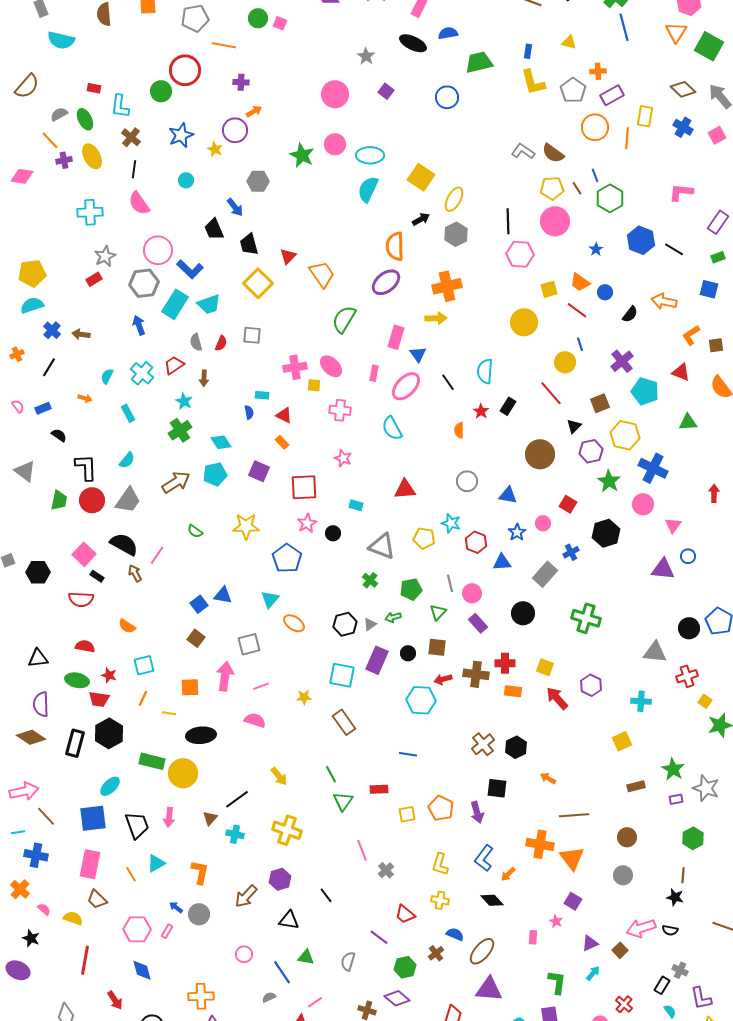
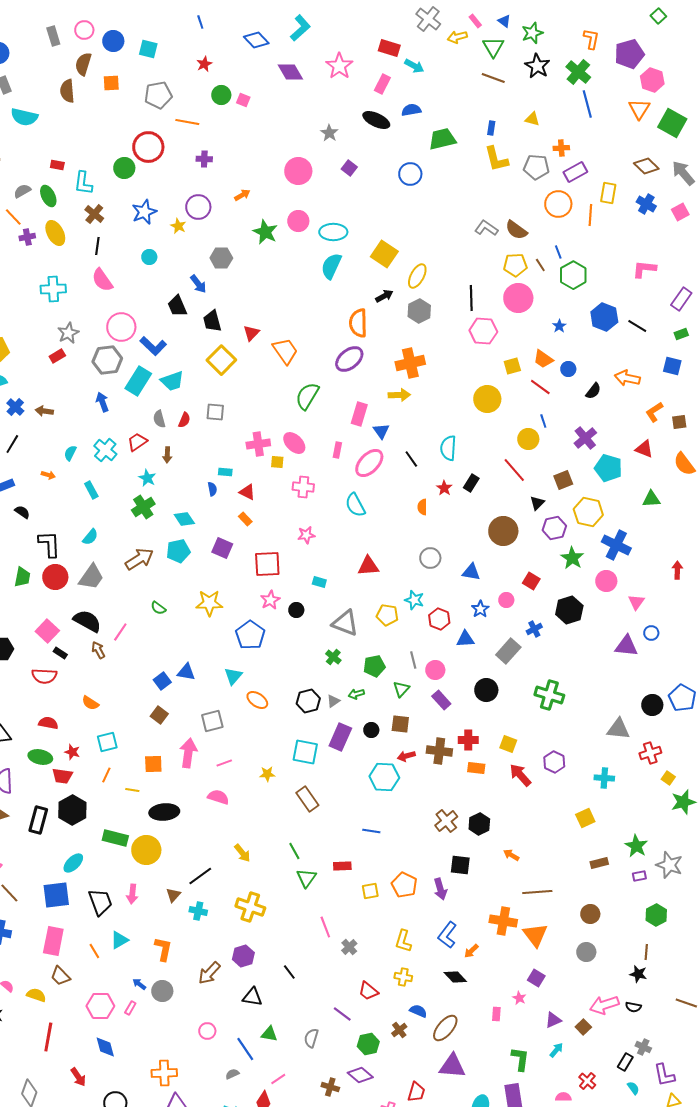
gray pentagon: (573, 90) -> (536, 167), turned -30
orange arrow: (254, 111) -> (242, 195), moved
pink star: (343, 458) -> (306, 535), turned -30

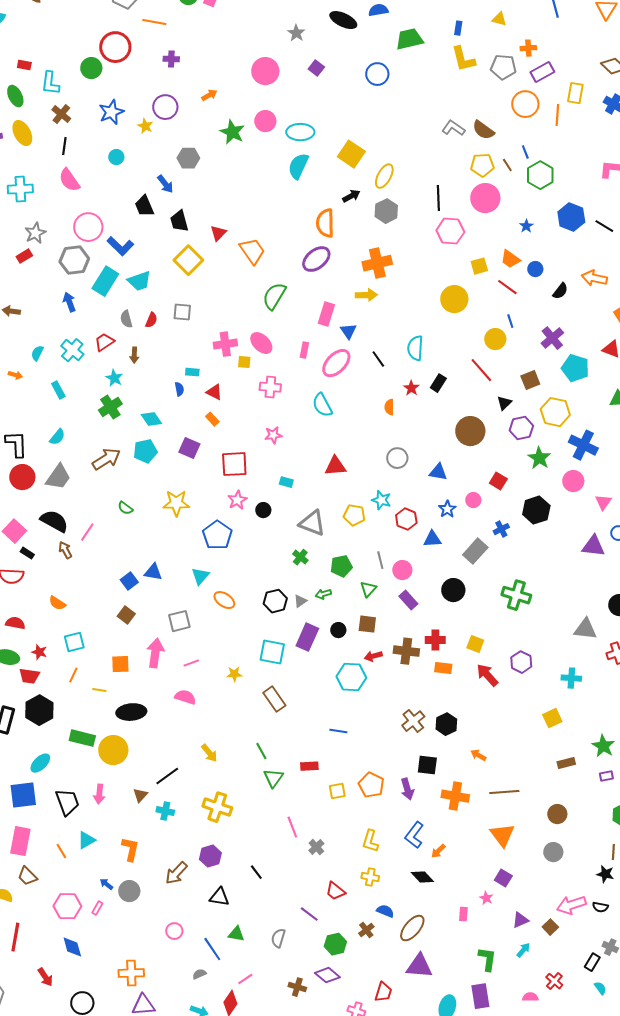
orange cross: (503, 921) -> (455, 796), moved

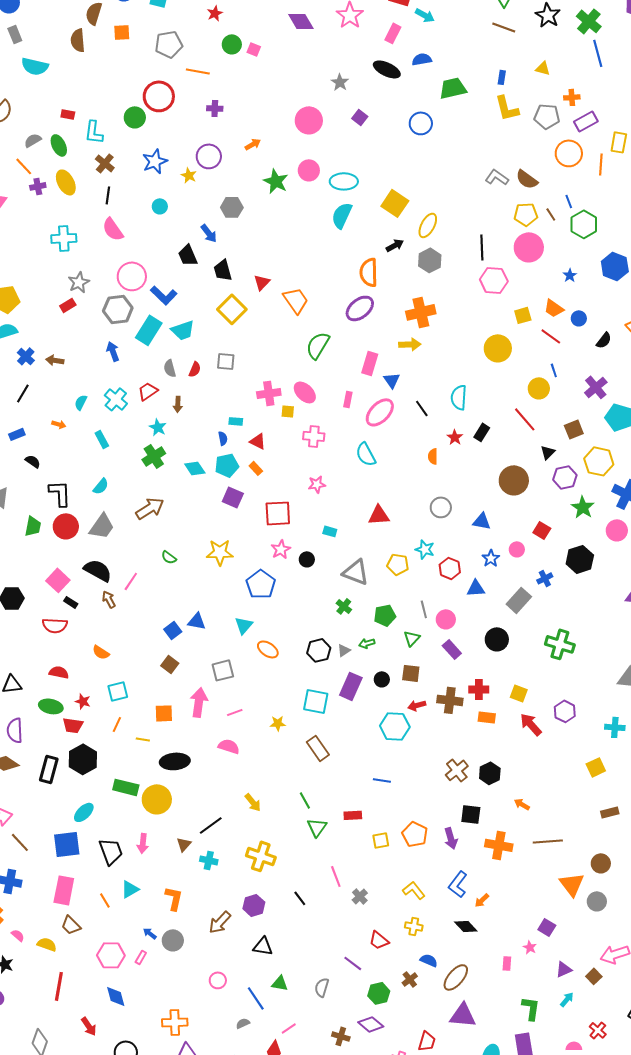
cyan pentagon: (145, 451) -> (227, 465), moved
orange triangle: (502, 835) -> (572, 884), moved
yellow L-shape: (370, 841) -> (414, 890), turned 125
black line: (256, 872) -> (300, 898), moved

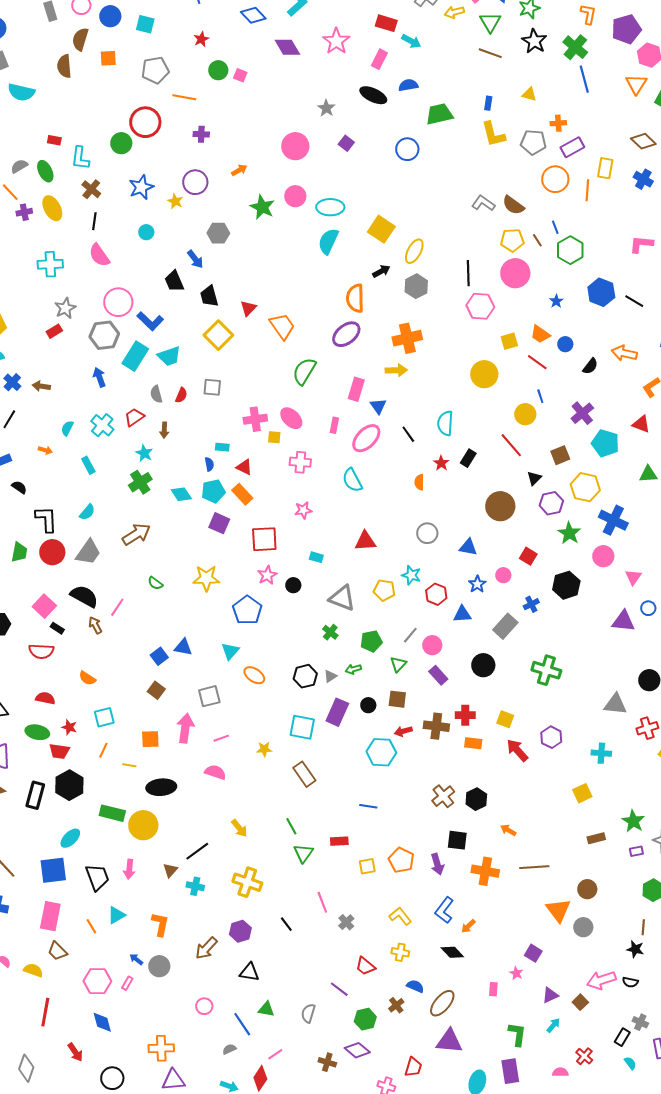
orange rectangle: (256, 468) -> (242, 494), size x1.5
gray line: (424, 609) -> (410, 635), turned 54

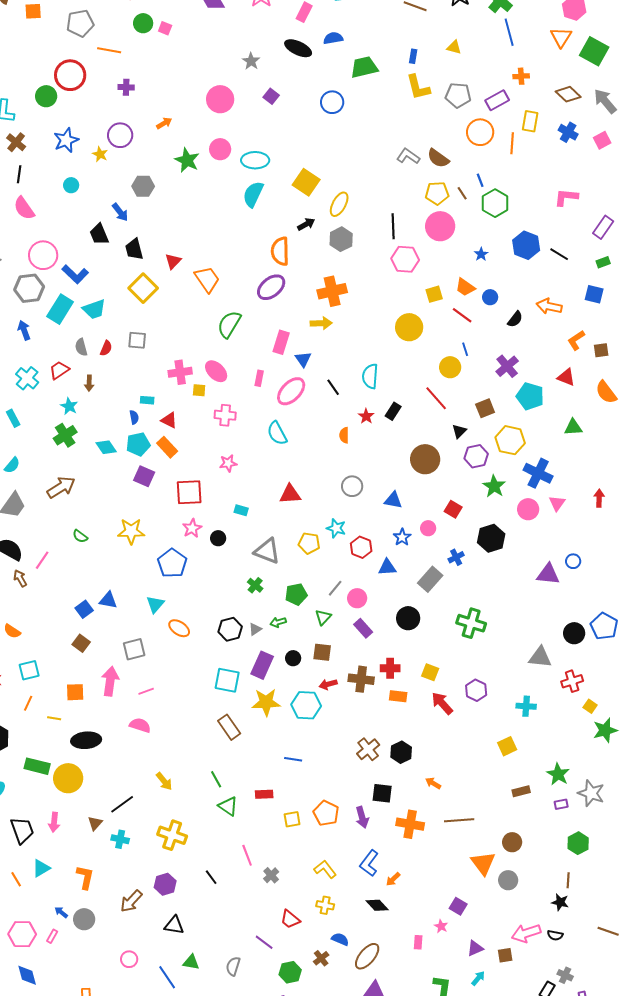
orange cross: (558, 123) -> (521, 76), moved
pink triangle: (633, 577) -> (557, 503), moved
yellow star: (264, 749) -> (266, 702), moved, size x1.8
green triangle: (303, 853) -> (228, 806), turned -30
brown square: (580, 1002) -> (505, 955), turned 35

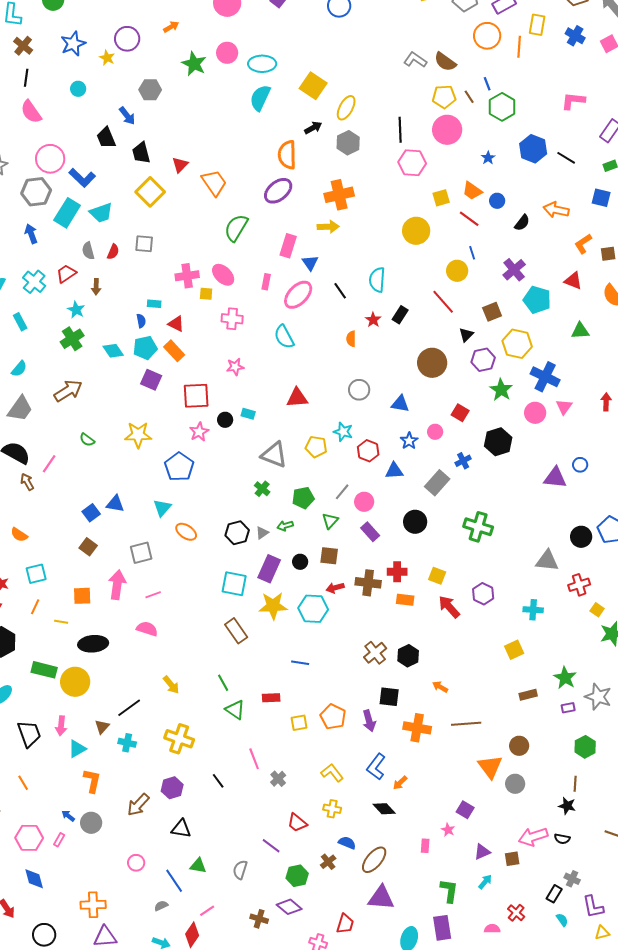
black circle: (218, 538) -> (225, 420), moved
cyan triangle: (41, 868) -> (77, 749), moved

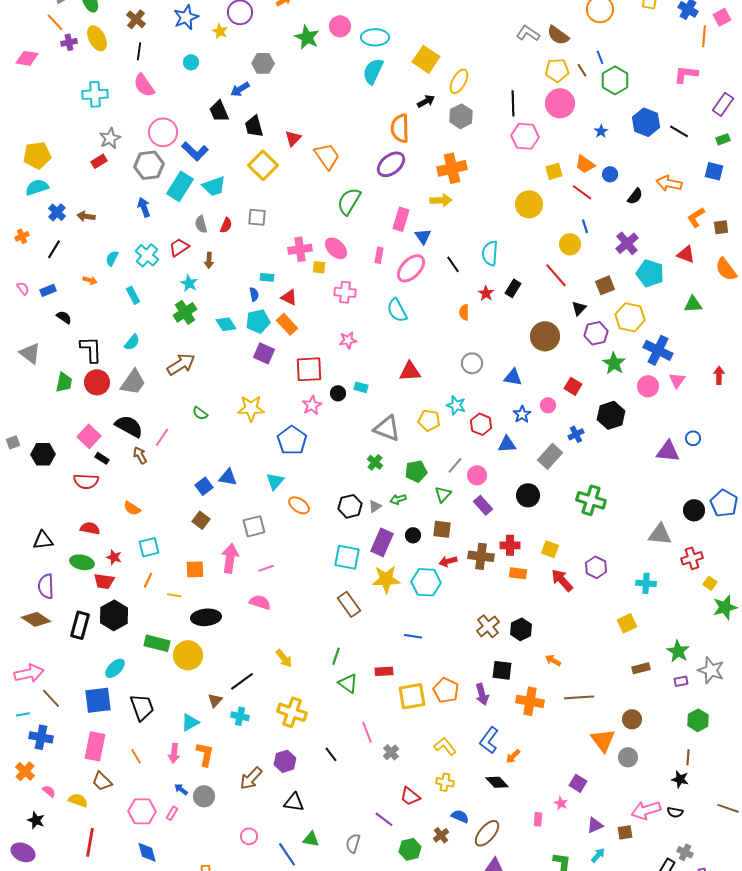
orange line: (519, 47) -> (704, 36), moved
blue arrow: (127, 116) -> (240, 89), turned 96
green line: (223, 683) -> (336, 656), turned 48
yellow square: (299, 723) -> (412, 696), size x1.6
pink arrow: (61, 726) -> (174, 753), moved

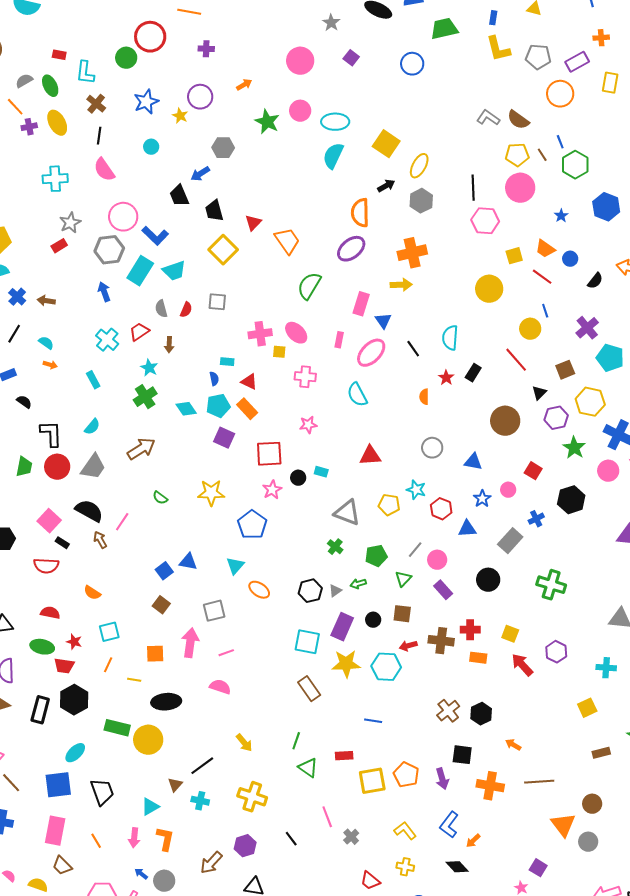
cyan semicircle: (112, 258) -> (46, 343), moved, turned 98

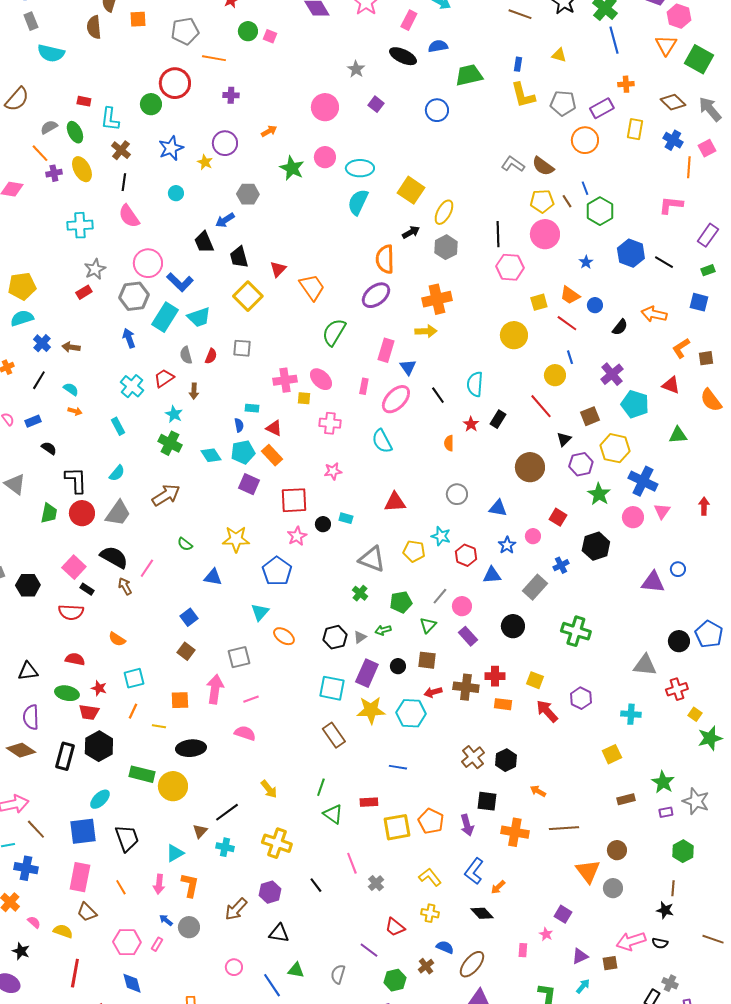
green cross: (145, 397) -> (170, 443), turned -30
blue triangle: (188, 562) -> (213, 577), moved

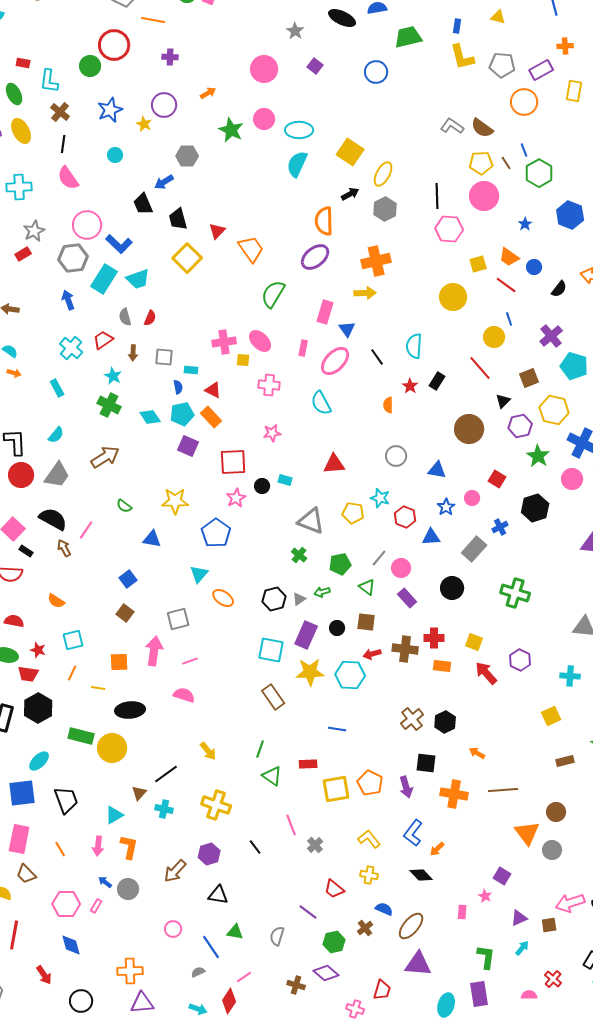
gray square: (242, 348) -> (164, 357), moved
green triangle: (428, 625) -> (367, 587), turned -36

